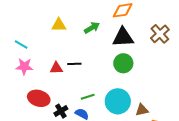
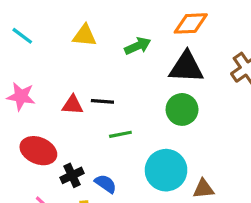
cyan line: (21, 45) -> (22, 36), moved
green line: (88, 97) -> (120, 134), moved

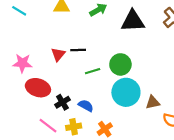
pink star: (21, 96) -> (22, 63), moved
red triangle: (73, 105) -> (58, 54), turned -48
green circle: (182, 109) -> (120, 64), moved

